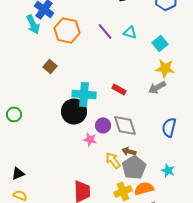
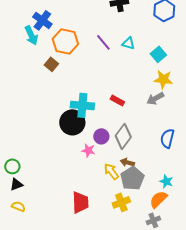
brown square: (50, 66) -> (51, 64), moved
green circle: (14, 114) -> (12, 166), moved
gray diamond: (125, 125) -> (123, 136), turned 55
orange semicircle: (144, 188) -> (158, 199), moved, turned -30

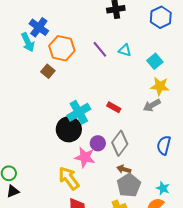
cyan cross: (82, 105) -> (79, 112), turned -35
pink star: (88, 150) -> (85, 157), size x1.5
yellow arrow: (111, 171) -> (69, 178), moved, size x1.4

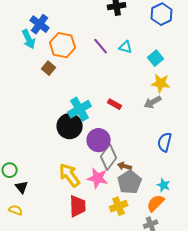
purple circle: (98, 143) -> (99, 140), size x1.5
gray diamond: (120, 143) -> (109, 157), moved
pink star: (85, 157) -> (98, 178), moved
black triangle: (13, 191) -> (22, 187), moved, turned -48

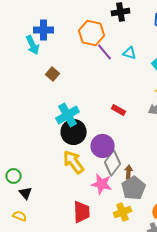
blue cross: (40, 24) -> (44, 30), turned -36
orange hexagon: (63, 45) -> (92, 33), moved
cyan cross: (80, 109) -> (68, 115), moved
brown arrow: (125, 166) -> (129, 172), turned 80
yellow arrow: (70, 175) -> (74, 162), moved

